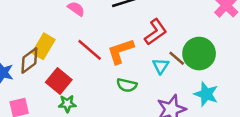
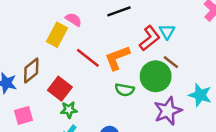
yellow rectangle: (43, 46) -> (57, 35), moved
green circle: (199, 54) -> (156, 76), moved
cyan triangle: (161, 66) -> (167, 32), moved

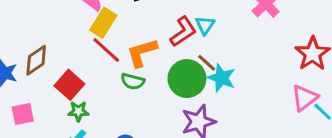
yellow rectangle: (57, 35) -> (103, 23), moved
green semicircle: (125, 90) -> (133, 81), moved
cyan star: (200, 95) -> (221, 78), moved

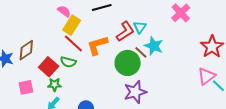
cyan star: (221, 78) -> (154, 46), moved
green semicircle: (133, 81) -> (68, 62), moved
pink square: (23, 114) -> (26, 87), moved

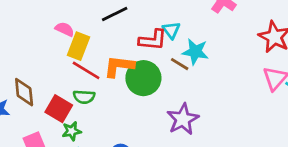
red L-shape: (125, 31) -> (153, 40), turned 50
orange L-shape: (97, 45) -> (119, 66), turned 35
brown diamond: (26, 50) -> (24, 92), turned -50
green circle: (128, 63) -> (143, 78), moved

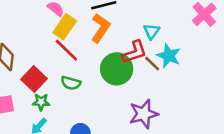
red L-shape: (153, 40) -> (134, 52), moved, turned -36
orange L-shape: (119, 66) -> (101, 28), moved, turned 104
green semicircle: (84, 97) -> (71, 83), moved

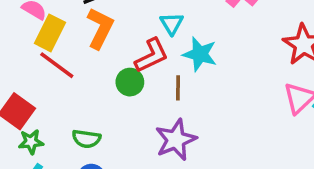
brown line: (152, 64) -> (178, 88), moved, turned 54
green circle: (117, 69) -> (130, 82), size x0.6
green semicircle: (71, 83) -> (86, 139), moved

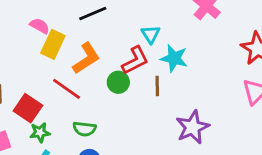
orange L-shape: (100, 28) -> (86, 58), moved, turned 32
red line: (57, 65) -> (67, 89), moved
purple star: (176, 140) -> (192, 127), moved

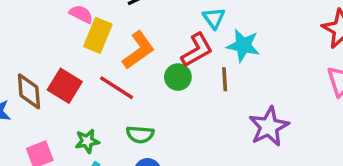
red square: (28, 108) -> (65, 86), moved

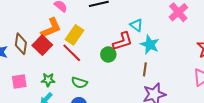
cyan triangle: (214, 18) -> (136, 25), turned -32
yellow rectangle: (98, 35) -> (75, 35), moved
orange L-shape: (138, 50) -> (51, 28), moved
brown line: (225, 79) -> (145, 69), moved

